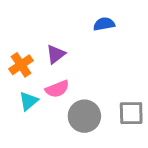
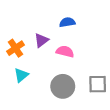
blue semicircle: (104, 24) -> (67, 22), moved
pink semicircle: (57, 89) -> (65, 52), moved, turned -144

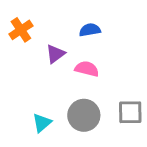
orange cross: (16, 48) -> (21, 30), moved
cyan triangle: (21, 75) -> (42, 123), moved

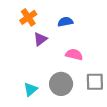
orange cross: (21, 30) -> (28, 17), moved
pink semicircle: (87, 69) -> (74, 54), moved

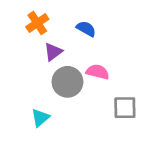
blue semicircle: (65, 22) -> (86, 29), turned 40
gray circle: (61, 84) -> (67, 82), moved

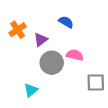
orange cross: (37, 23) -> (18, 30), moved

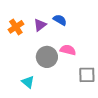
purple triangle: (41, 40) -> (40, 25), moved
cyan triangle: (31, 90) -> (28, 82), turned -40

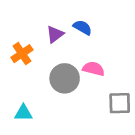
orange cross: (16, 27) -> (22, 54), moved
cyan triangle: (28, 82) -> (23, 113), moved, turned -40

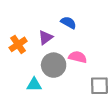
purple triangle: (55, 34) -> (46, 38), moved
cyan triangle: (23, 113) -> (34, 85), moved

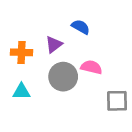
orange cross: (18, 44) -> (21, 52), turned 36
cyan triangle: (34, 85) -> (21, 91), moved

